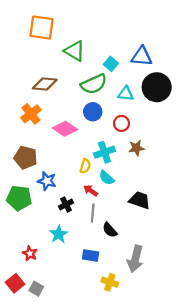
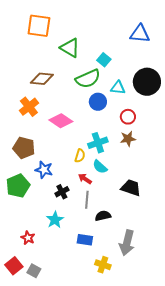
blue triangle: (142, 56) -> (140, 34), moved
blue circle: (93, 112) -> (98, 102), moved
red circle: (121, 123) -> (128, 117), moved
green pentagon: (19, 198) -> (18, 186), turned -30
black semicircle: (110, 230) -> (103, 216), turned 119

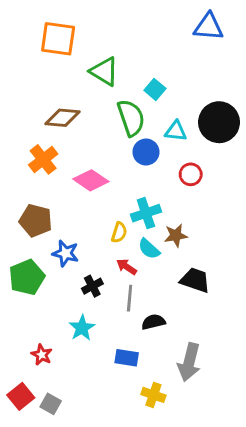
blue triangle: (140, 34) -> (209, 27), moved
green semicircle: (88, 79) -> (131, 118), turned -85
brown star: (128, 139) -> (176, 235), moved

